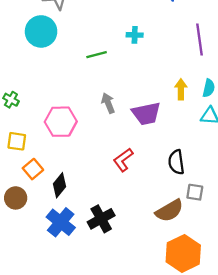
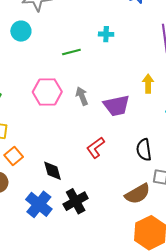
cyan circle: (41, 31) -> (21, 31), size x0.7
pink hexagon: (61, 122) -> (47, 92), moved
black diamond: (60, 185) -> (52, 171), moved, turned -55

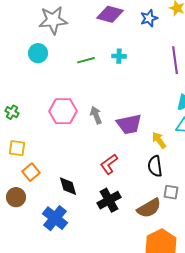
green line: (71, 52) -> (86, 60), moved
yellow arrow: (148, 84) -> (159, 140), moved, turned -36
black cross: (76, 201) -> (109, 200), moved

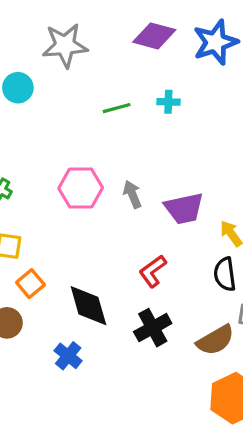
blue star: (149, 18) -> (215, 42), size x1.6
cyan circle: (38, 53) -> (18, 88), moved
black diamond: (68, 186) -> (88, 306), size x1.4
blue cross: (55, 218) -> (68, 356), size x0.7

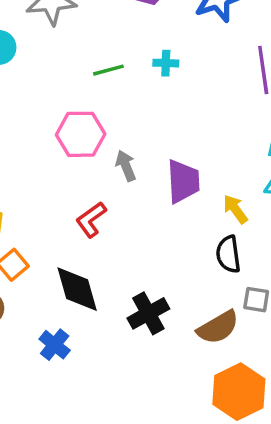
pink hexagon: (81, 188) -> (81, 134), moved
purple trapezoid: (184, 208) -> (183, 181), turned -81
red L-shape: (153, 271) -> (91, 220), moved

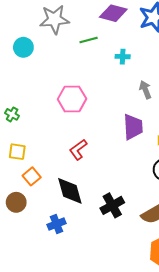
green line: (108, 70) -> (89, 40), moved
gray arrow: (126, 166) -> (145, 90), moved
blue cross: (55, 345) -> (56, 224), turned 30

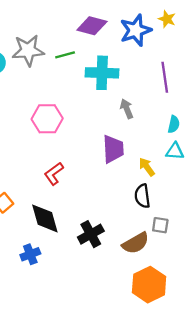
gray star: (54, 19) -> (28, 50), moved
cyan cross: (123, 57) -> (102, 73), size x2.0

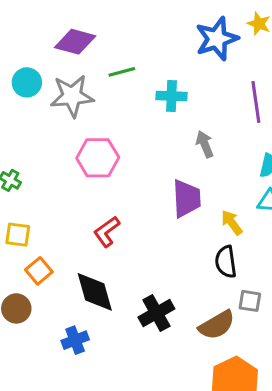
purple diamond: (92, 26) -> (75, 42), moved
gray star: (28, 50) -> (72, 96), moved
cyan cross: (102, 73) -> (172, 96), size x0.7

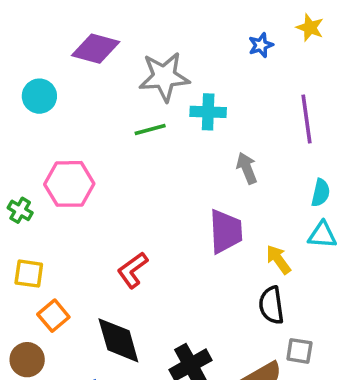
blue star: (217, 39) -> (261, 45), size x0.5
green line: (122, 72) -> (150, 129), moved
gray star: (72, 96) -> (164, 77), moved
pink hexagon: (98, 158) -> (69, 184), moved

